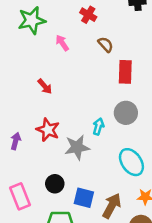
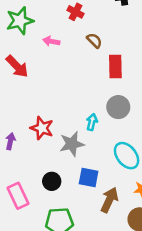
pink arrow: (62, 43) -> (51, 41), turned -42
red arrow: (45, 86) -> (17, 66), moved, size x1.5
blue square: (84, 198) -> (89, 177), moved

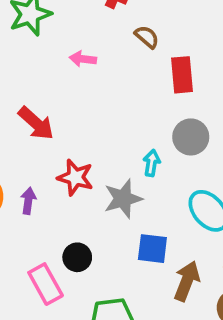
pink arrow: (51, 41) -> (83, 59), moved
red arrow: (17, 66) -> (36, 123), moved
black circle: (52, 181) -> (77, 257), moved

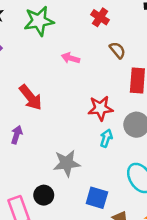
red star: (75, 177) -> (100, 108), moved, turned -30
gray star: (123, 199) -> (67, 163), moved
purple arrow: (28, 201) -> (17, 135), moved

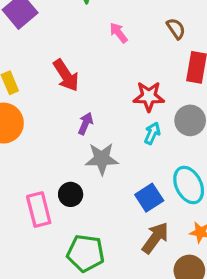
pink arrow: (70, 58) -> (119, 33), turned 30
purple arrow: (17, 135) -> (85, 124), moved
blue square: (97, 198) -> (149, 198), moved, turned 35

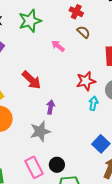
brown semicircle: (176, 29) -> (83, 32), moved
gray star: (102, 159) -> (40, 131), moved
black circle: (71, 194) -> (57, 165), moved

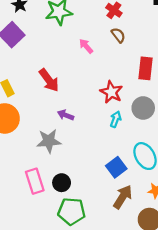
red star: (86, 81) -> (111, 92), turned 30
purple arrow: (51, 107) -> (66, 115), turned -88

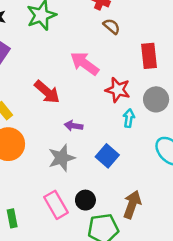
pink arrow: (86, 46) -> (85, 64), moved, size x1.6
blue square: (116, 167) -> (107, 156), moved
brown arrow: (123, 197) -> (132, 204), moved

